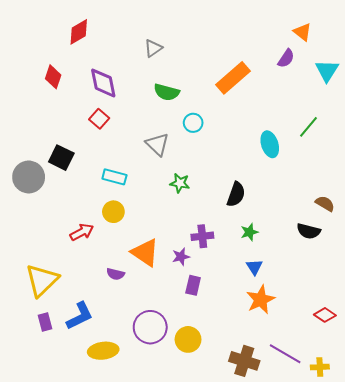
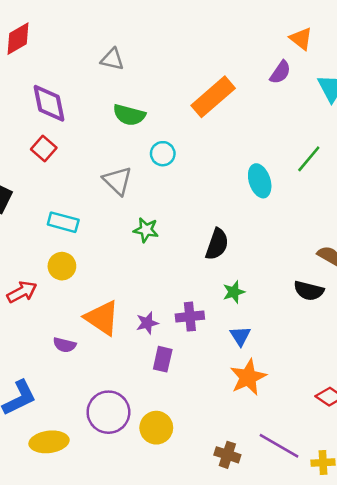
gray triangle: (153, 48) -> (112, 59), turned 48
purple cross: (202, 236) -> (190, 317), moved
brown cross: (244, 361) -> (227, 455), size x0.7

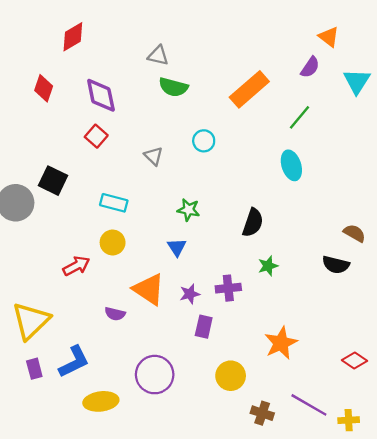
green semicircle: (129, 115) -> (173, 87), moved
green line: (309, 159) -> (300, 117), moved
gray triangle: (118, 181) -> (153, 156), moved, size x0.7
blue triangle: (240, 336) -> (177, 247), moved
yellow circle: (156, 428) -> (231, 376), moved

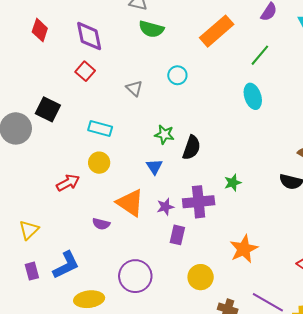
black semicircle: (253, 223) -> (192, 148), moved
purple cross: (228, 288) -> (199, 202), size x1.4
yellow triangle: (31, 321) -> (29, 230), size x0.6

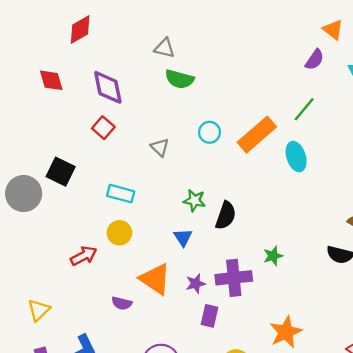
red diamond: (40, 30) -> (51, 80), turned -35
orange rectangle: (217, 31) -> (257, 135), moved

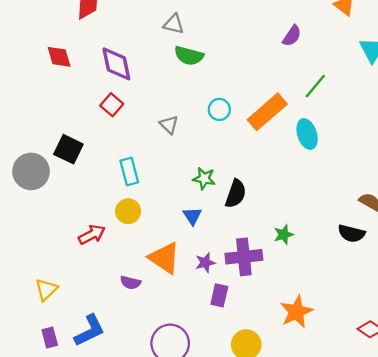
purple semicircle: (315, 60) -> (292, 36), moved
cyan rectangle: (121, 194) -> (129, 171), turned 60

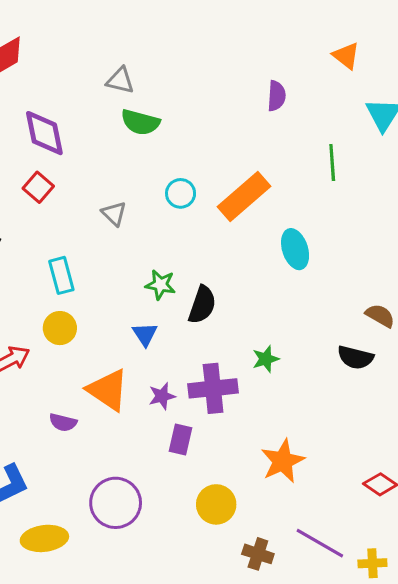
purple semicircle: (292, 36) -> (276, 96), turned -30
green line: (315, 86) -> (332, 162), moved, turned -44
cyan ellipse: (307, 134) -> (295, 249), moved

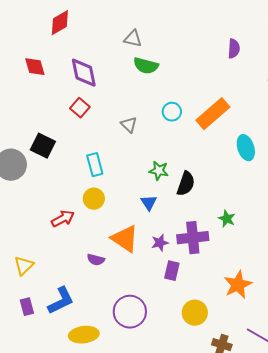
green star: (266, 359) -> (227, 219), turned -30

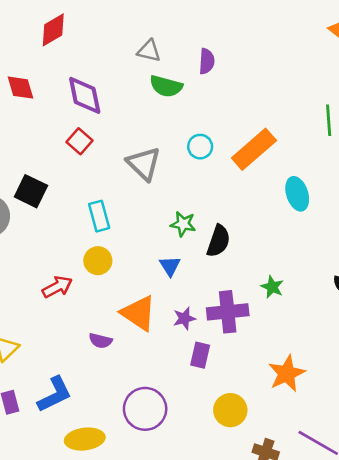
purple semicircle: (234, 49) -> (207, 61), moved
gray triangle: (129, 125) -> (144, 164), size x1.6

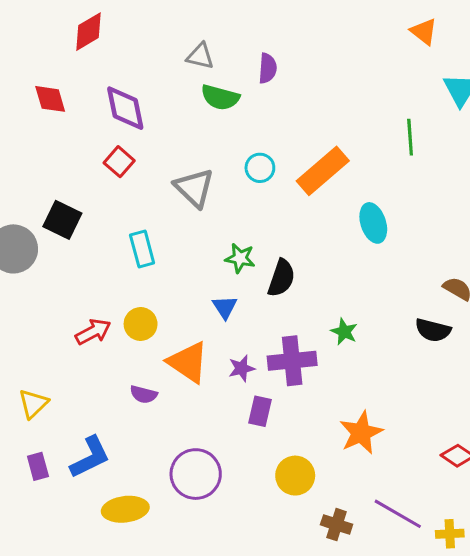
yellow circle: (98, 261) -> (141, 324), moved

